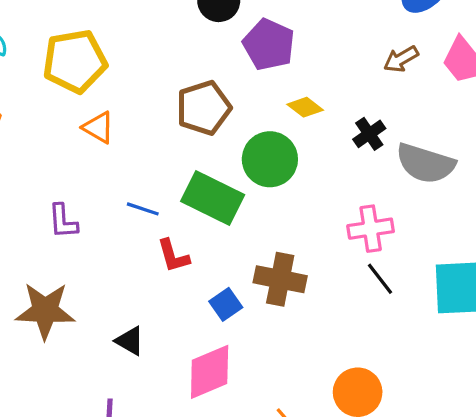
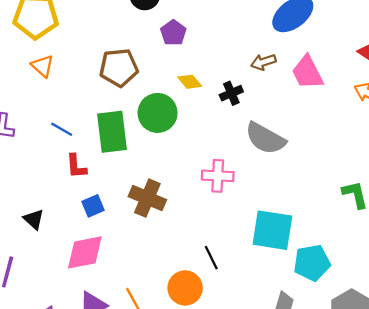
purple pentagon: (269, 45) -> (173, 33), size x0.7
black cross: (369, 134) -> (231, 93), moved
green rectangle: (213, 198) -> (112, 132), turned 45
black line: (380, 279) -> (211, 258), moved
blue square: (226, 304) -> (93, 206), moved

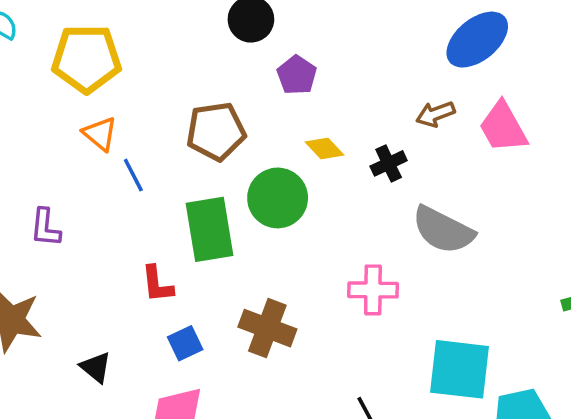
blue line: (62, 129) -> (133, 175), moved, turned 35

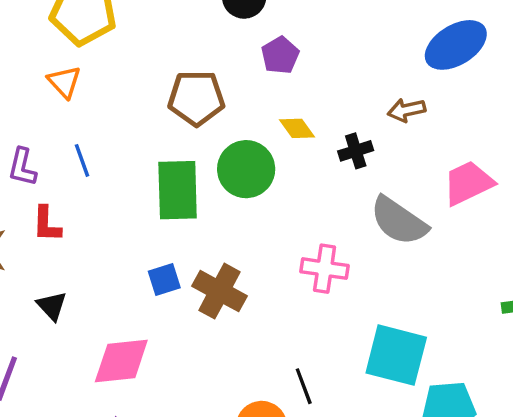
pink trapezoid: (503, 127) -> (468, 183), moved, turned 86
orange triangle: (100, 134) -> (64, 82), moved
blue line: (133, 175) -> (82, 160), moved
red L-shape: (157, 284) -> (47, 224), moved
blue square: (185, 343) -> (164, 279), moved

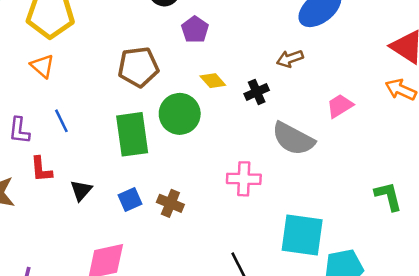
pink trapezoid: (468, 183) -> (340, 106), size x0.7
brown cross: (220, 291) -> (170, 203), size x0.7
black triangle: (52, 306) -> (81, 190), moved, turned 30

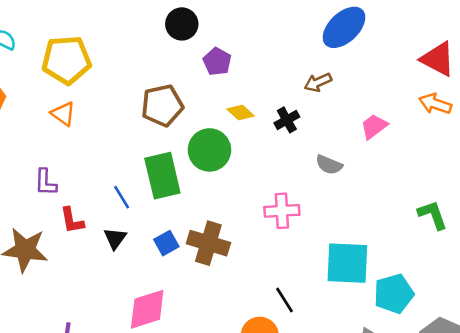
blue line: (61, 121) -> (122, 197), moved
gray semicircle: (293, 139) -> (329, 165), size x0.6
brown cross: (170, 203) -> (208, 243), size x1.5

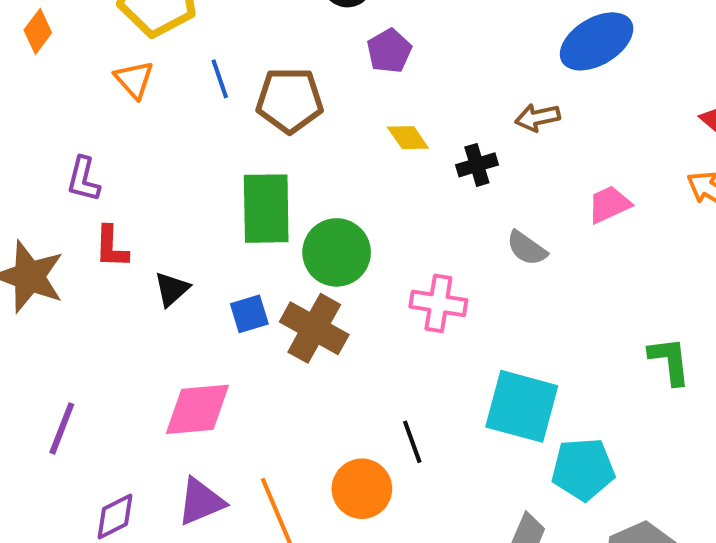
green circle: (209, 150) -> (337, 252), moved
blue line: (122, 197) -> (220, 79), moved

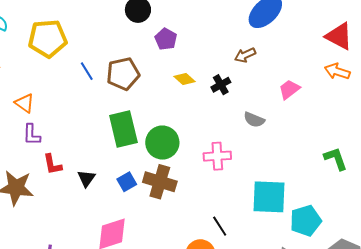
orange triangle: (134, 79) -> (25, 103), moved

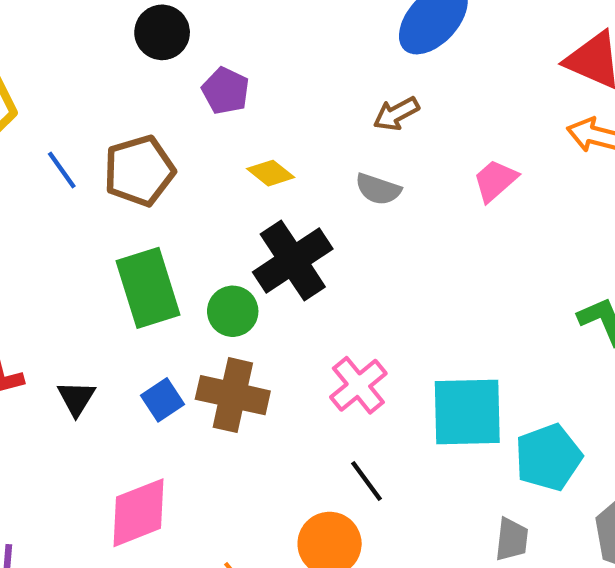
black cross: (221, 85) -> (293, 260), moved, size x1.8
gray semicircle: (254, 120) -> (378, 189), moved
green circle: (162, 143) -> (233, 311), size x0.7
pink cross: (217, 156) -> (358, 385), moved, turned -32

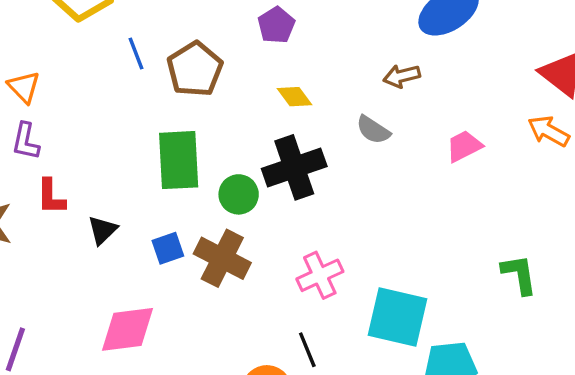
brown pentagon: (139, 171) -> (195, 69), turned -30

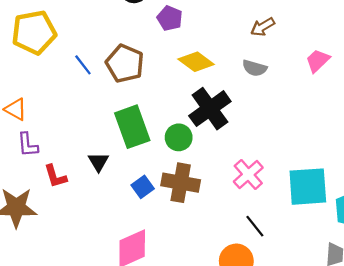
yellow diamond: (295, 97) -> (196, 62), size x1.4
black triangle: (103, 230) -> (98, 162), moved

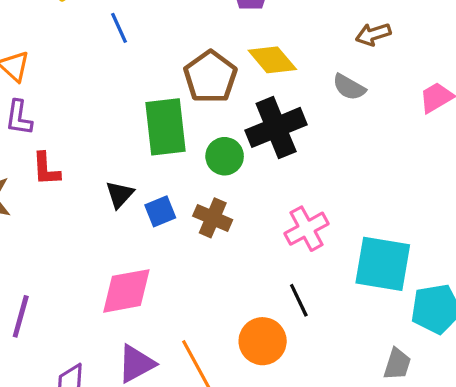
brown pentagon: (125, 64) -> (210, 77), moved
black triangle: (98, 162) -> (120, 194), moved
brown cross: (181, 183) -> (213, 218), size x0.7

